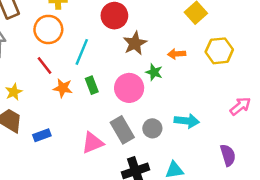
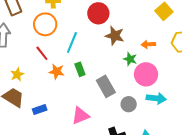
brown star: (135, 43) -> (115, 36), turned -30
pink circle: (129, 88) -> (146, 74), moved
gray rectangle: (122, 130) -> (106, 86), moved

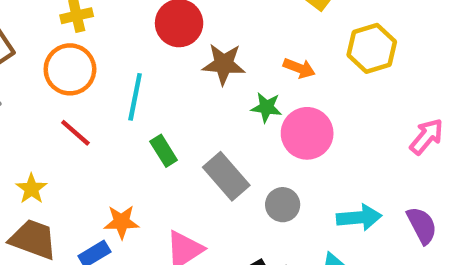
orange arrow: (148, 44) -> (299, 68), turned -144
orange star: (57, 71) -> (122, 222), moved
cyan arrow: (156, 98) -> (359, 217), moved

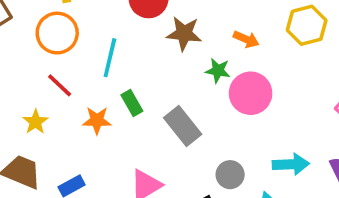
yellow star: (31, 189) -> (35, 122), moved
gray circle: (283, 205) -> (230, 175), moved
orange star: (122, 222) -> (97, 120), moved

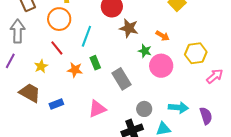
yellow hexagon: (307, 25) -> (196, 53), moved

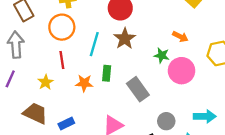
brown star: (129, 28) -> (125, 39), moved, turned 30
red line: (57, 48) -> (62, 60), turned 35
green rectangle: (95, 63) -> (107, 73), turned 32

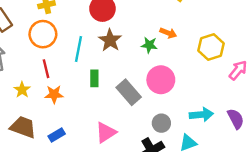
green star: (162, 55) -> (149, 45), moved
pink circle: (182, 71) -> (161, 80), moved
yellow star: (46, 82) -> (22, 90), moved
orange star: (84, 83) -> (54, 94), moved

